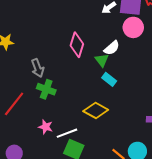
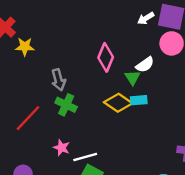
cyan rectangle: (109, 79) -> (139, 100), turned -48
yellow diamond: (96, 111) -> (118, 103), moved

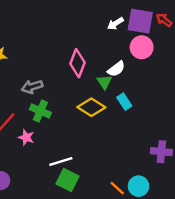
gray arrow: (58, 80) -> (32, 87), turned 90
cyan rectangle: (139, 100) -> (124, 102), moved, turned 63
pink star: (61, 148) -> (26, 137), moved

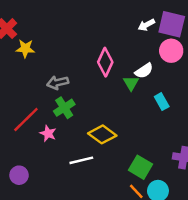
cyan rectangle: (124, 102) -> (162, 102), moved
yellow diamond: (91, 107) -> (102, 134), moved
green cross: (40, 111) -> (64, 108), turned 30
green square: (67, 180) -> (140, 167), moved

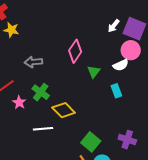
white arrow: (146, 25) -> (114, 26), turned -32
white semicircle: (144, 71) -> (121, 65), moved
green cross: (64, 108) -> (41, 92), moved, turned -30

